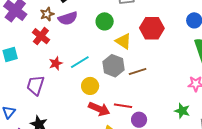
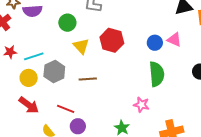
gray hexagon: (114, 66) -> (54, 72), moved
yellow circle: (90, 86) -> (29, 78), moved
red arrow: (99, 109) -> (29, 105), moved

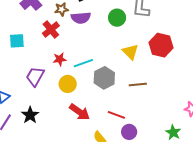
green circle: (67, 23) -> (117, 18), moved
yellow circle: (29, 78) -> (68, 84), moved

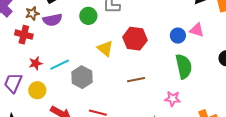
red cross: (51, 29) -> (24, 35), turned -30
yellow circle: (68, 84) -> (37, 90), moved
brown line: (138, 84) -> (136, 80), moved

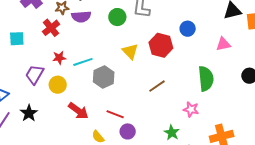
pink triangle: (197, 30) -> (223, 44), turned -35
red cross: (24, 35) -> (51, 28), turned 30
blue circle: (178, 36) -> (188, 29), moved
brown line: (136, 80) -> (157, 86), turned -30

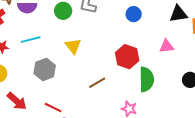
blue circle: (188, 29) -> (134, 14), moved
red hexagon: (161, 45) -> (127, 57), moved
cyan line: (83, 62) -> (31, 40), moved

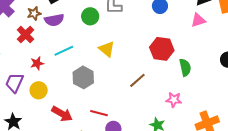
pink triangle: (167, 46) -> (198, 20), moved
green semicircle: (146, 79) -> (185, 67), size x0.7

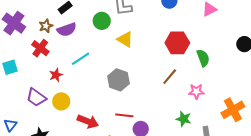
yellow triangle: (107, 49) -> (125, 39), moved
gray hexagon: (83, 77) -> (118, 80), moved
brown line: (137, 80) -> (170, 77), moved
purple trapezoid: (14, 83) -> (36, 97), turned -70

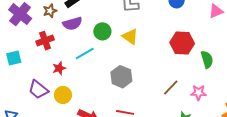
green circle: (102, 21) -> (102, 31), moved
brown star: (46, 26) -> (50, 11), moved
red cross: (40, 48) -> (45, 41), turned 30
brown line: (170, 77) -> (171, 87), moved

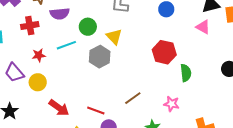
pink triangle: (216, 11) -> (203, 27), turned 42
gray hexagon: (121, 77) -> (100, 57), moved
brown line: (171, 87) -> (133, 98), moved

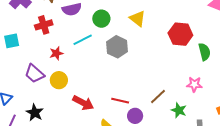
yellow triangle: (114, 37) -> (137, 19), moved
brown line: (133, 98) -> (158, 97), moved

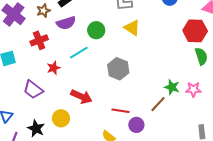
red hexagon: (180, 34) -> (195, 31), moved
gray hexagon: (117, 47) -> (118, 69), moved
yellow circle: (59, 80) -> (61, 118), moved
red arrow: (83, 103) -> (81, 97), moved
green star: (179, 110) -> (172, 87), moved

